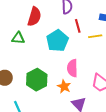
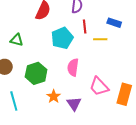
green triangle: (18, 38) -> (17, 40), moved
orange star: (64, 86) -> (54, 96), moved

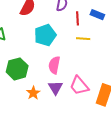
blue rectangle: (114, 23) -> (97, 15), moved
red line: (85, 26) -> (77, 18), moved
purple triangle: (74, 104) -> (55, 88), moved

